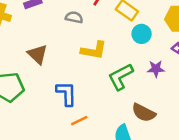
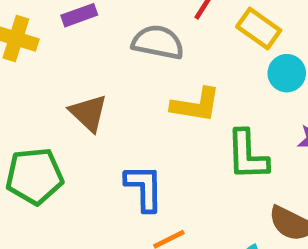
gray semicircle: (74, 17) -> (158, 42), size x1.5
green L-shape: (121, 77) -> (247, 155), turned -64

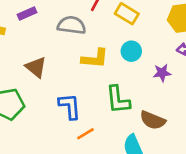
cyan circle: (287, 73) -> (131, 51), moved
green L-shape: (247, 155) -> (118, 100), moved

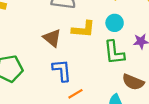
brown triangle: (36, 67) -> (52, 38), moved
green L-shape: (118, 100) -> (114, 53), moved

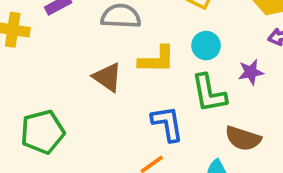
blue L-shape: (62, 70) -> (167, 124), moved

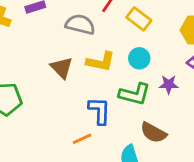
green L-shape: (209, 93) -> (135, 94), turned -76

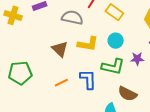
orange line: (82, 139) -> (61, 83), moved

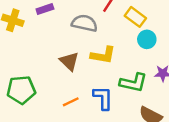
cyan circle: (116, 41) -> (147, 39), moved

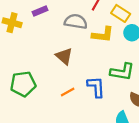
yellow L-shape: (103, 55) -> (103, 35), moved

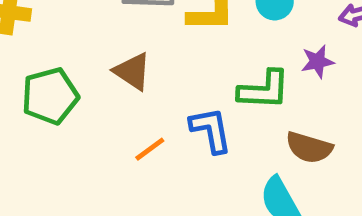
green pentagon: (23, 84) -> (50, 96), moved

